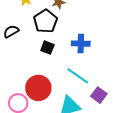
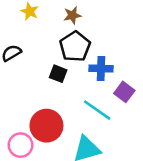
black pentagon: (45, 21) -> (75, 46), moved
purple square: (99, 95) -> (124, 92), moved

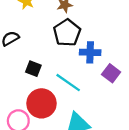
black square: (58, 74) -> (33, 69), moved
cyan line: (97, 110) -> (68, 83), moved

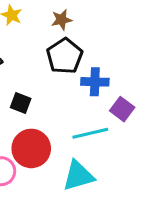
cyan line: (68, 83) -> (90, 133), moved, turned -48

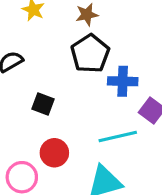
red circle: (31, 148) -> (54, 153), size x0.7

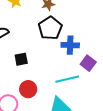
black square: (43, 104) -> (21, 59), turned -32

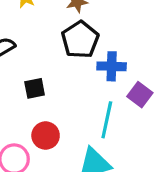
cyan line: (67, 79) -> (107, 120), turned -65

